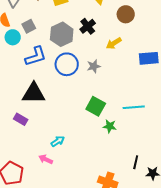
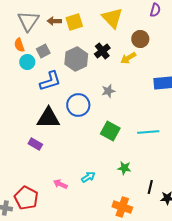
yellow arrow: (114, 43) -> (128, 58), moved
blue circle: (67, 64) -> (78, 105), moved
green star: (110, 126) -> (124, 168), moved
cyan arrow: (58, 141) -> (88, 177), moved

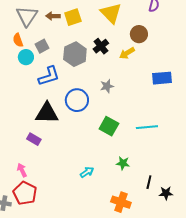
pink arrow: (60, 184) -> (22, 170), moved, turned 40

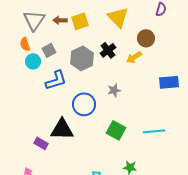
black triangle: (47, 113) -> (62, 129), moved

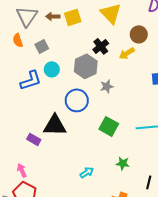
gray hexagon: (82, 58) -> (86, 66), moved
cyan circle: (33, 61) -> (52, 69), moved
blue L-shape: (56, 80) -> (31, 80), moved

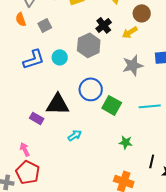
cyan circle: (52, 69) -> (60, 57), moved
gray star: (107, 86) -> (133, 65), moved, size x1.5
blue circle: (77, 100) -> (91, 89), moved
cyan arrow: (87, 172) -> (75, 135), moved

